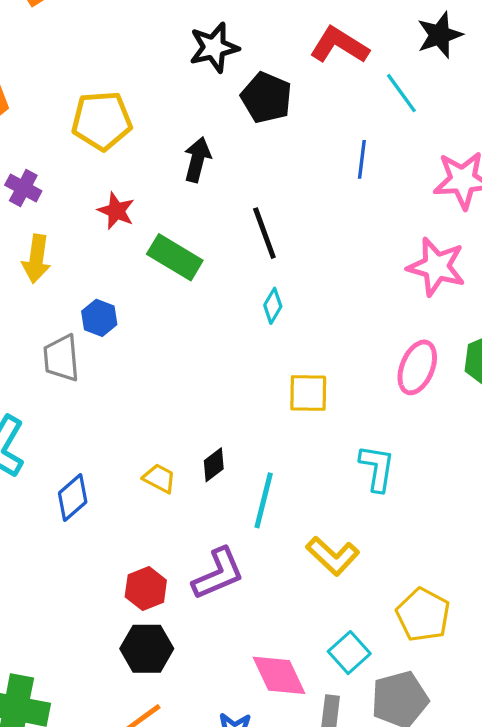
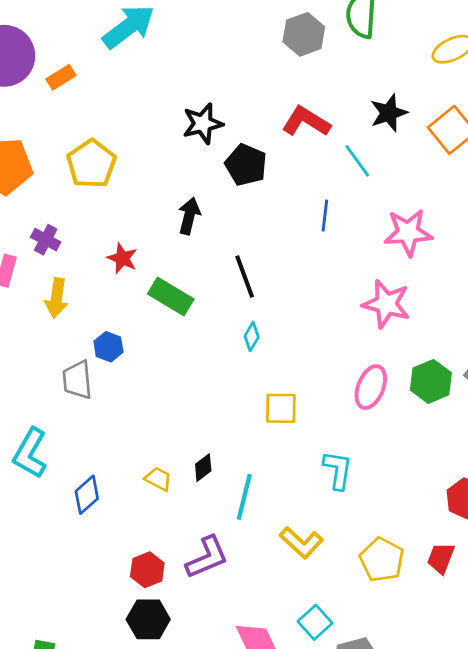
yellow pentagon: (102, 121) -> (91, 164), moved, turned -30
yellow pentagon: (423, 615) -> (382, 560), moved

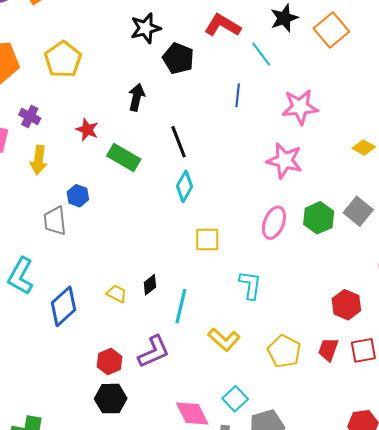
cyan diamond: (252, 336) -> (184, 186), size x1.4
blue diamond: (87, 495) -> (63, 306), size x1.4

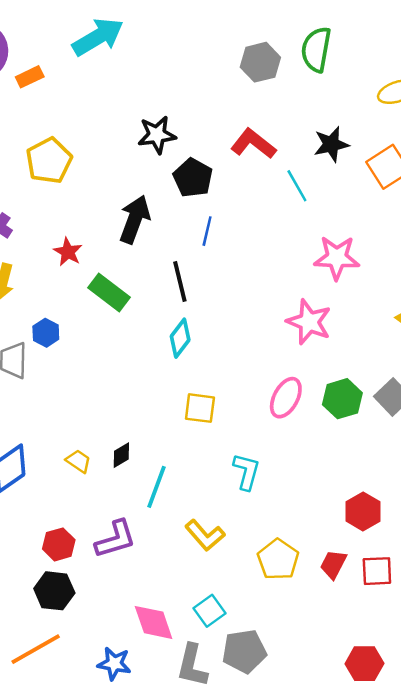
blue line: (238, 95) -> (207, 231), moved
black arrow: (137, 97) -> (135, 219), size x1.4

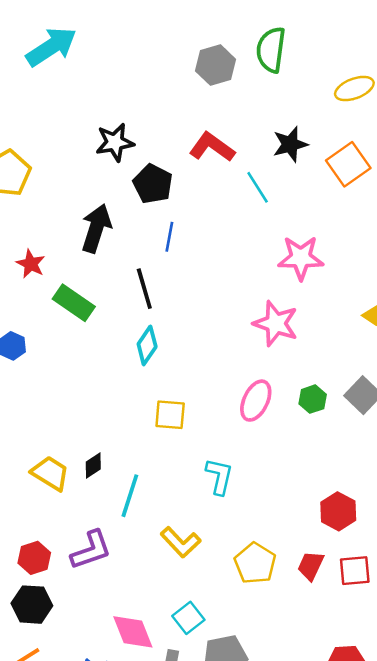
green hexagon: (342, 399) -> (313, 399), size x0.7
yellow trapezoid: (78, 461) -> (50, 473), size x1.5

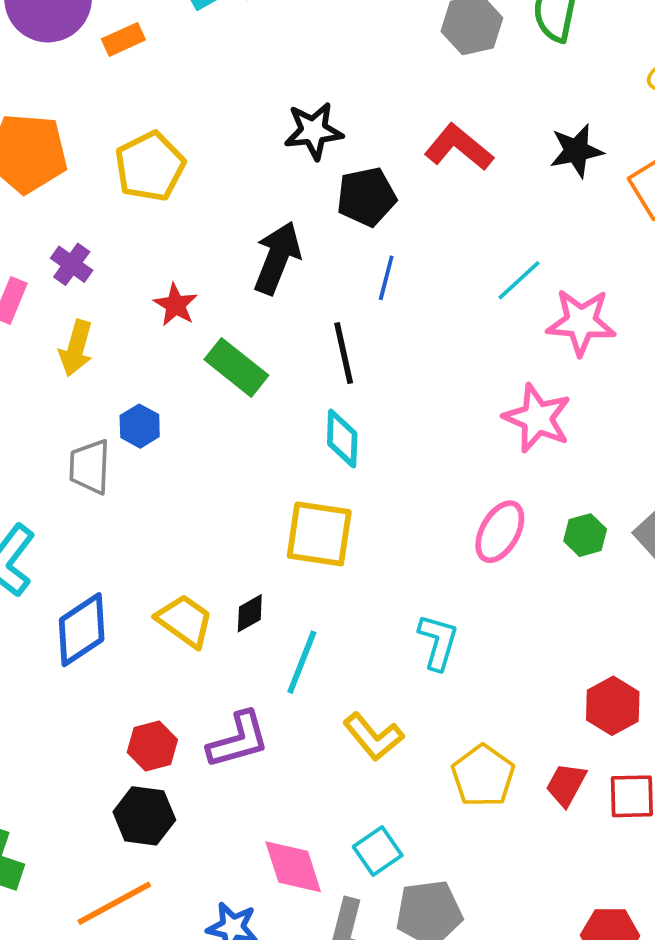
black pentagon: (153, 184) -> (366, 197), turned 30
cyan line: (258, 187) -> (519, 280), moved, turned 76
cyan diamond: (147, 345) -> (342, 438), turned -36
yellow square: (170, 415) -> (319, 534), moved, size x1.4

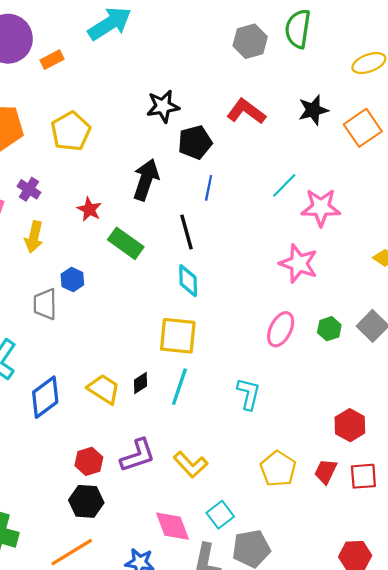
cyan line: (302, 662) -> (179, 387), moved
yellow L-shape: (373, 737) -> (191, 465), moved

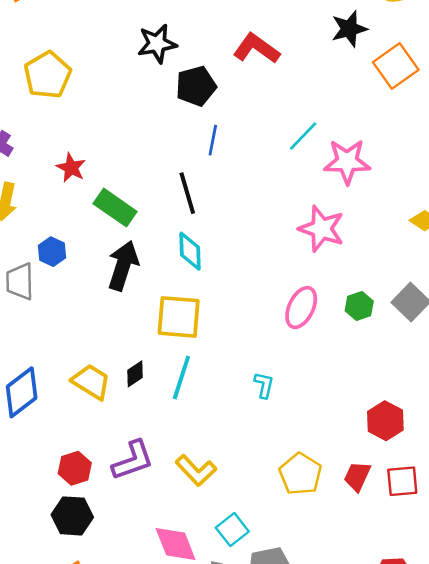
black star: (313, 110) -> (349, 29), moved
black arrow: (146, 180) -> (123, 266), moved
cyan L-shape: (249, 394) -> (264, 385), size x0.7

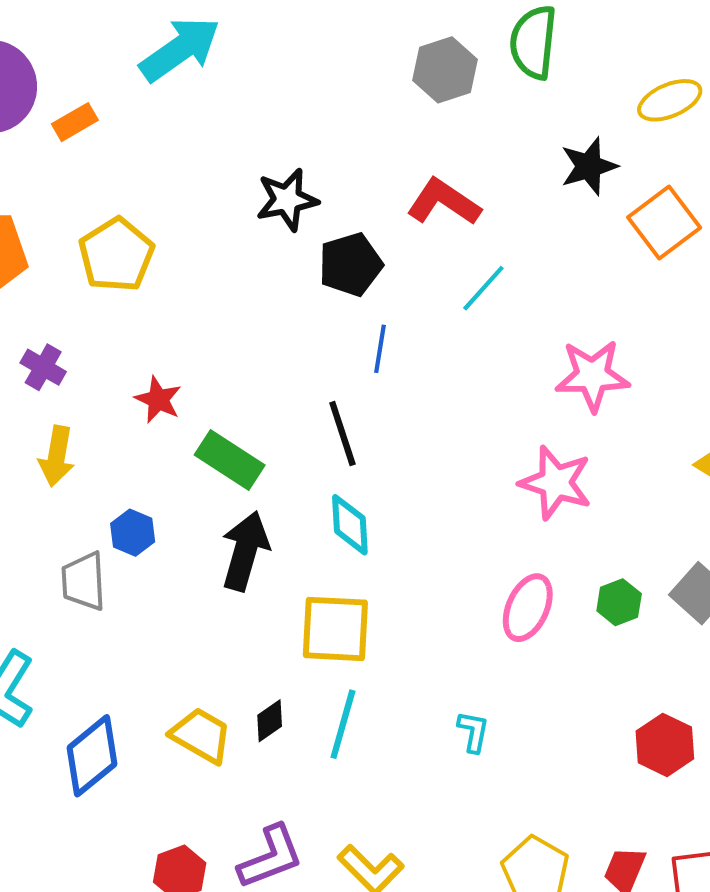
cyan line: (303, 136) -> (483, 288), moved
red hexagon: (385, 421) -> (665, 745), moved

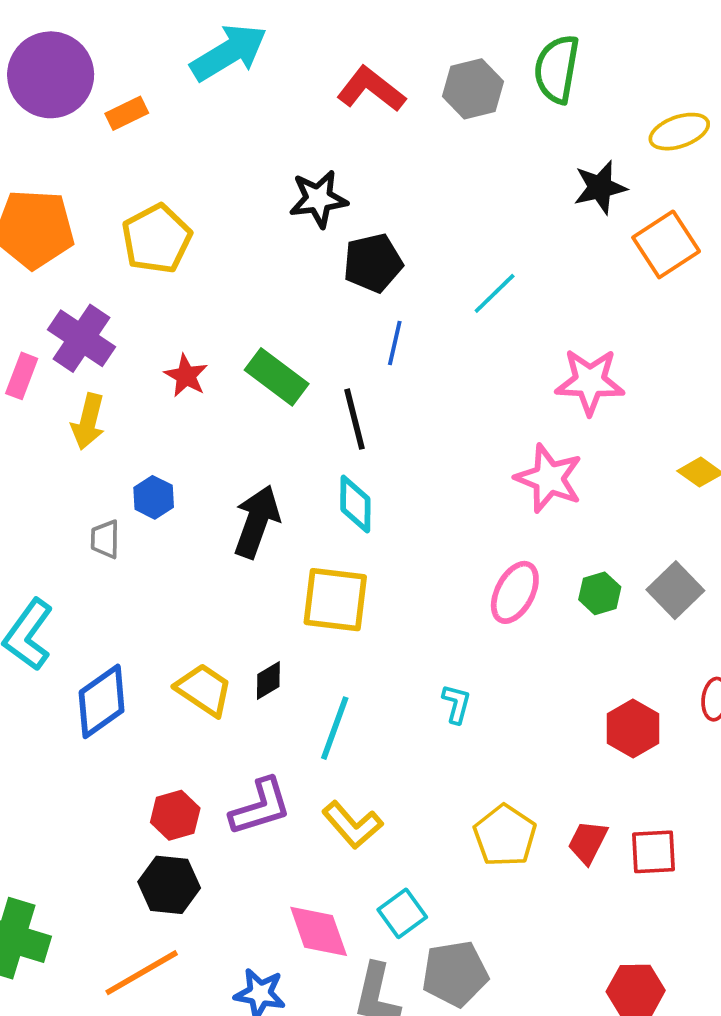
red L-shape: (444, 202) -> (371, 89), moved
purple cross: (43, 367) -> (82, 338), size x1.6
green rectangle: (230, 460) -> (277, 377), moved
gray trapezoid: (84, 581) -> (105, 539), size x0.7
cyan line: (343, 724) -> (335, 728), moved

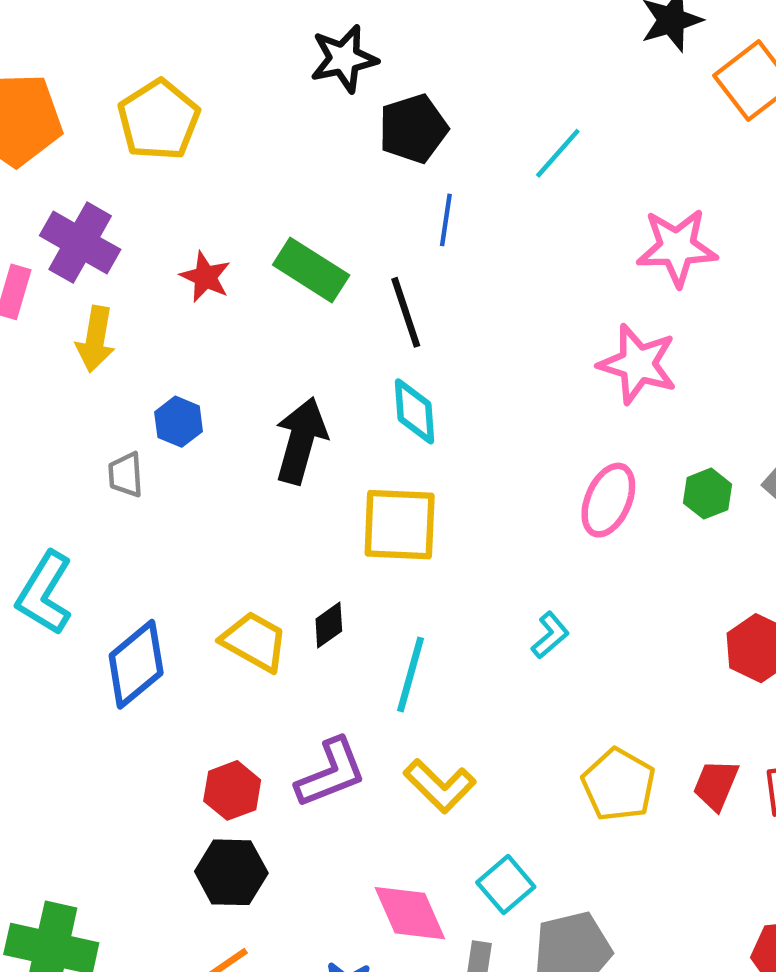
cyan L-shape: (456, 704) -> (550, 635), turned 39

